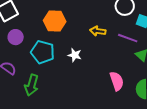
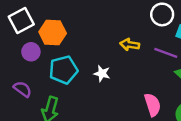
orange hexagon: (55, 21) -> (53, 33), moved
cyan pentagon: (43, 52) -> (63, 70), turned -30

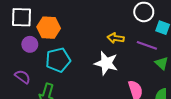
white square: (21, 20) -> (21, 17), turned 30
white star: (102, 73) -> (106, 63), moved, size x1.6

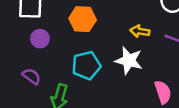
orange hexagon: (49, 28) -> (83, 19), moved
cyan pentagon: (58, 60) -> (86, 65), moved

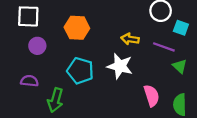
cyan pentagon: (86, 65) -> (80, 71), turned 30
purple semicircle: (31, 76) -> (29, 81), turned -30

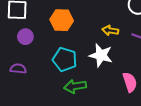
green arrow: (55, 100) -> (75, 86), moved, turned 65

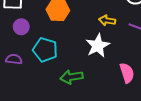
white star: (101, 55) -> (98, 46), turned 30
cyan pentagon: (65, 59) -> (45, 50), moved

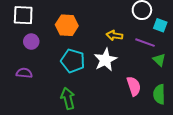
cyan pentagon: (45, 50) -> (73, 61), moved
green arrow: (71, 77) -> (68, 98), moved, turned 85

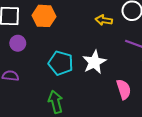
orange hexagon: (67, 25) -> (44, 16), moved
yellow arrow: (115, 35) -> (104, 20), moved

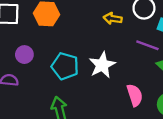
purple circle: (18, 43) -> (24, 55), moved

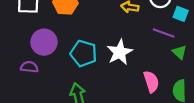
purple circle: (24, 55) -> (44, 42), size x1.5

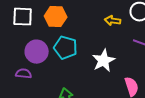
cyan pentagon: (84, 53) -> (66, 48), moved

